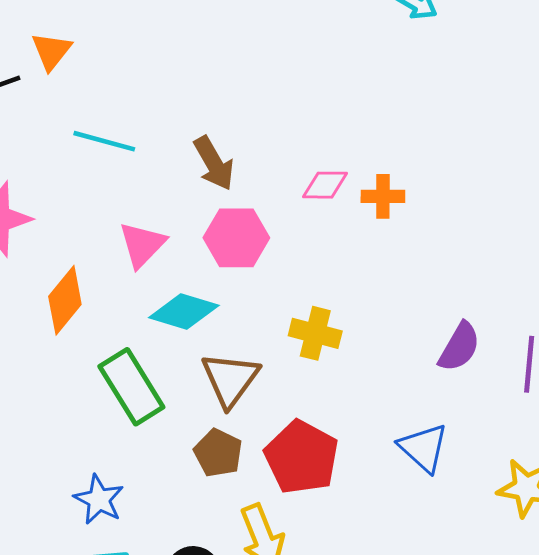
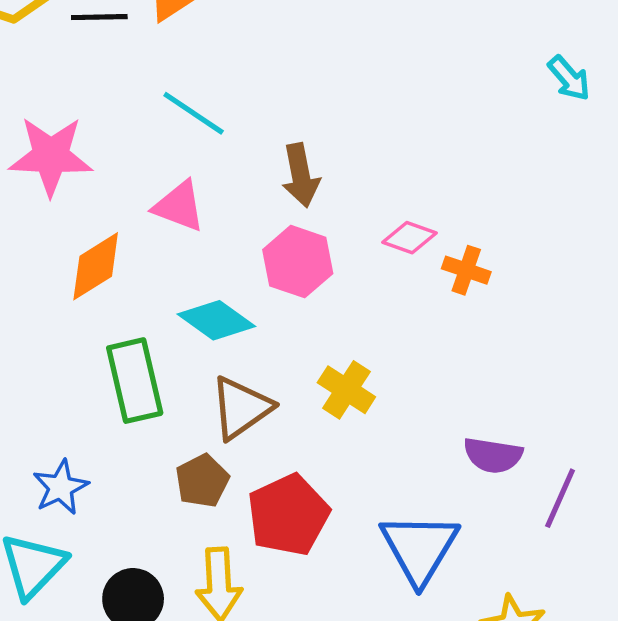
pink triangle: (142, 245) -> (179, 206), moved, turned 48
purple semicircle: (459, 347) -> (493, 455), turned 50
blue triangle: (423, 448) -> (419, 548), size x1.4

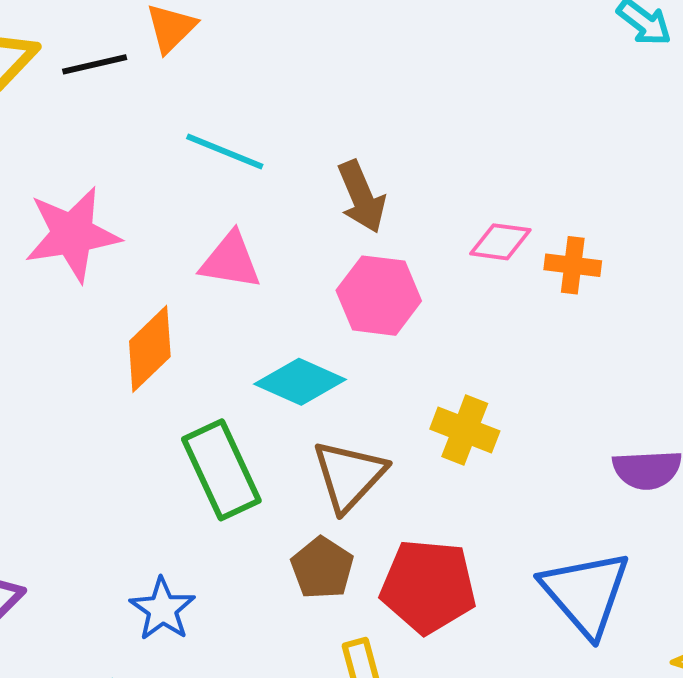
red pentagon: (288, 515) -> (428, 586), turned -30

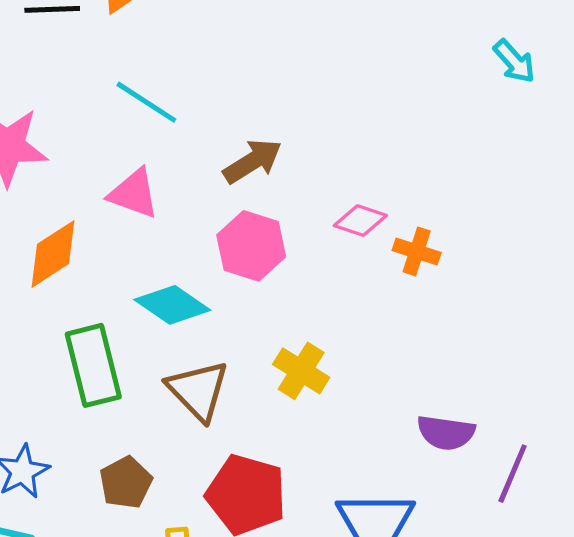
brown arrow: (362, 197) -> (253, 161), turned -110
brown triangle: (349, 476) -> (198, 390), turned -38
brown pentagon: (322, 568) -> (126, 483), moved

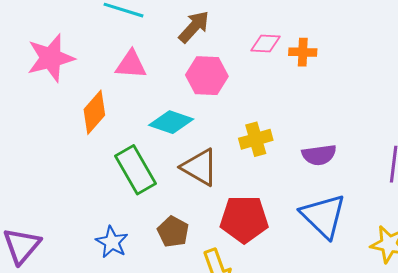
yellow cross: (301, 371) -> (256, 139), turned -32
purple semicircle: (446, 433) -> (319, 155), moved

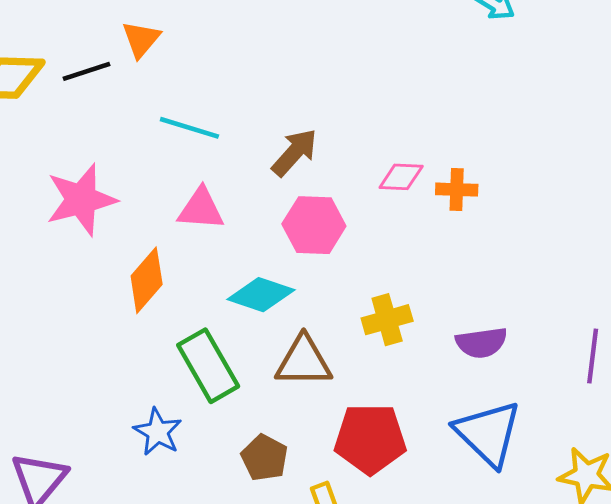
brown triangle: (200, 167) -> (304, 361), turned -30
blue star: (112, 242) -> (158, 432), moved

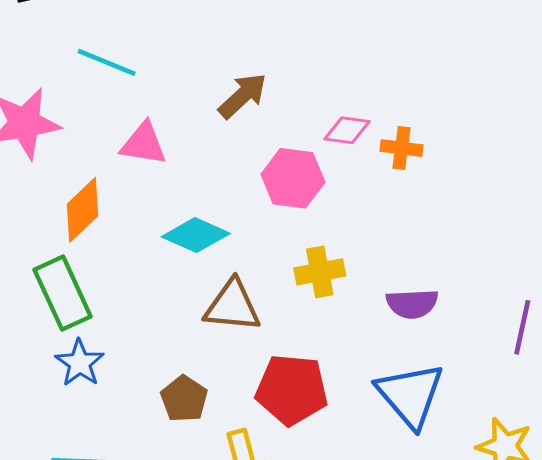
cyan line: (189, 128) -> (107, 62), moved
pink hexagon: (314, 225) -> (293, 178), moved
green rectangle: (208, 366) -> (63, 293), moved

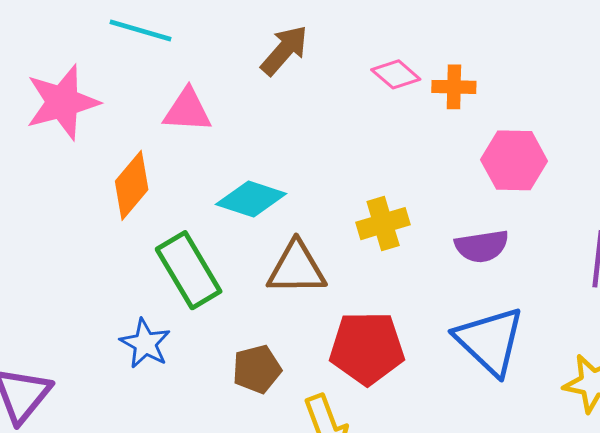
pink diamond: (347, 130) -> (396, 74), turned 39
pink hexagon: (293, 178) -> (514, 160), moved
green rectangle: (63, 293) -> (189, 270), moved
brown pentagon: (184, 399) -> (257, 369), turned 30

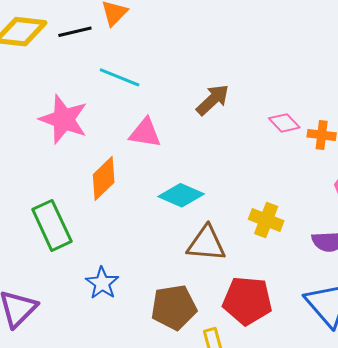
pink star: (62, 102) -> (64, 119), turned 30
yellow cross: (383, 224) -> (266, 220), turned 32
green rectangle: (189, 270) -> (52, 225), moved
brown pentagon: (257, 369) -> (174, 307), size x1.4

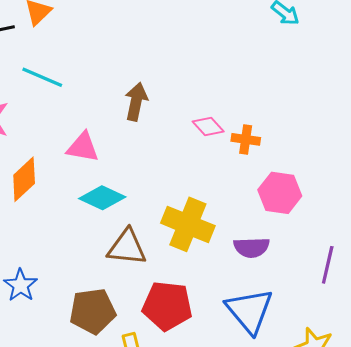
brown arrow: (213, 100) -> (136, 102), turned -36
pink triangle: (145, 133) -> (83, 147), moved
yellow cross: (266, 220) -> (188, 224), size x1.5

